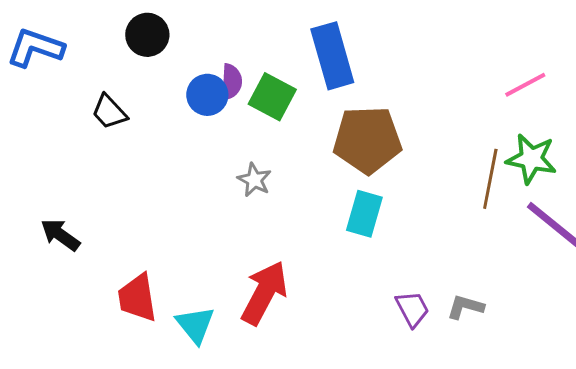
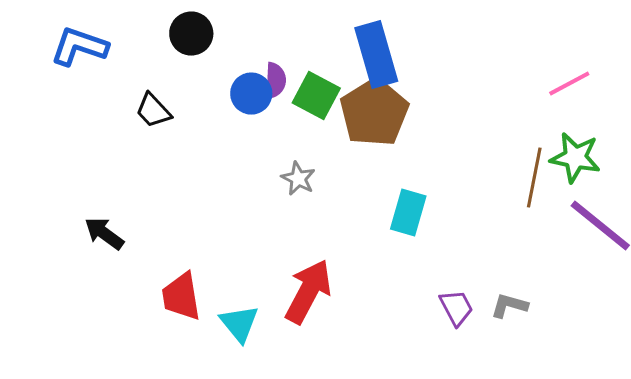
brown pentagon: (367, 140) -> (374, 113), moved, turned -30

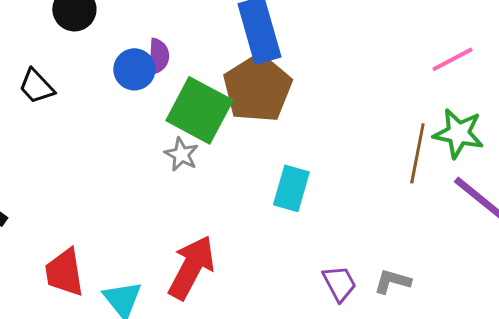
green square: (316, 96) -> (199, 110), moved, size x1.4

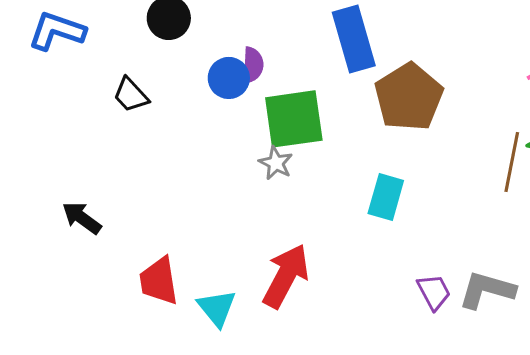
brown pentagon: (257, 88) -> (409, 97), moved
green square: (199, 110) -> (294, 119), turned -36
gray L-shape: (392, 281) -> (487, 290), size x1.5

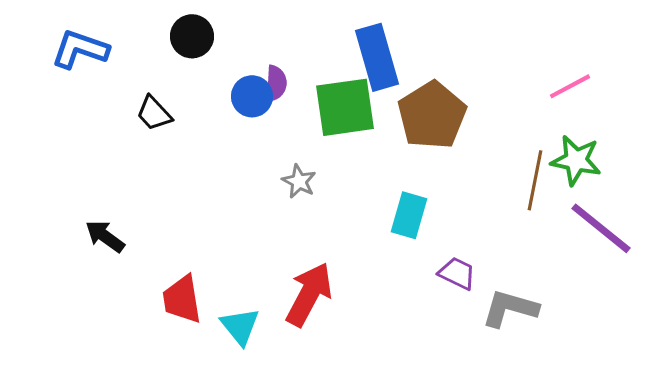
green square: (294, 119) -> (345, 107), moved
purple trapezoid: (434, 292) -> (457, 273), moved, turned -36

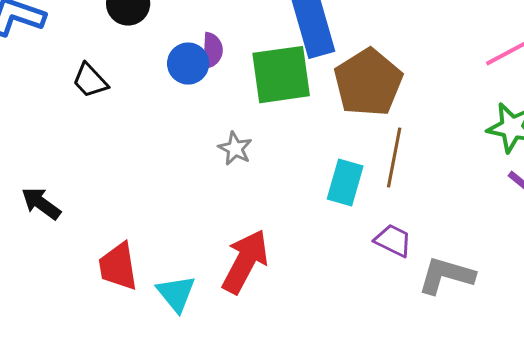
brown line: (535, 180) -> (394, 158), moved

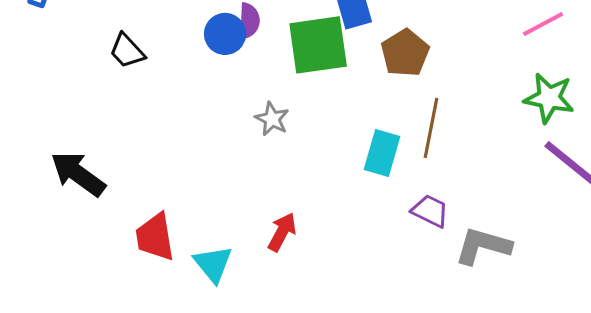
brown pentagon: (368, 83) -> (405, 53), size x0.7
black arrow: (41, 204) -> (78, 174), size x1.4
red arrow: (245, 262) -> (282, 232), size x0.6

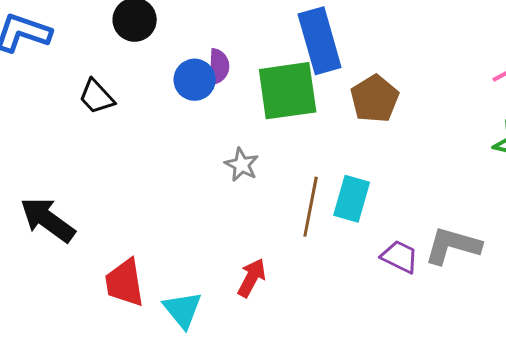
brown line: (431, 128) -> (311, 207), moved
gray L-shape: (483, 246) -> (453, 246), moved

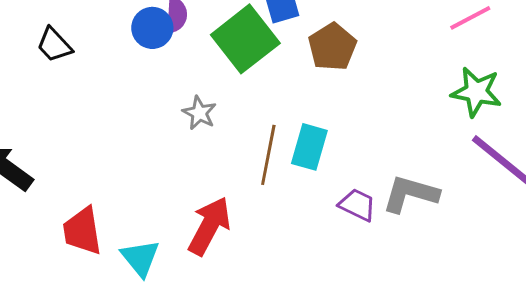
green square: (288, 91) -> (245, 39), turned -30
red arrow: (252, 278) -> (209, 226), size x1.5

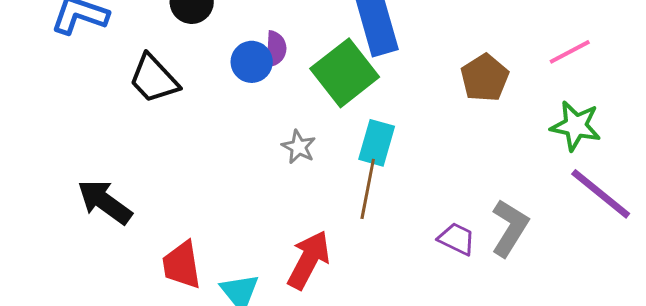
black trapezoid: (54, 45) -> (154, 79), size x1.4
brown pentagon: (332, 47) -> (485, 78), moved
cyan rectangle: (309, 147) -> (377, 143), moved
gray L-shape: (410, 194) -> (510, 228), turned 106

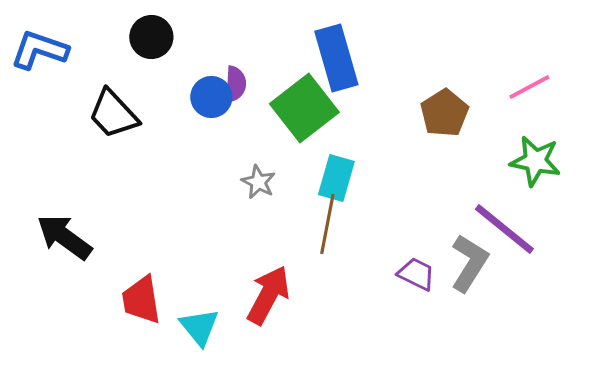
purple line: (601, 194) -> (504, 229), moved

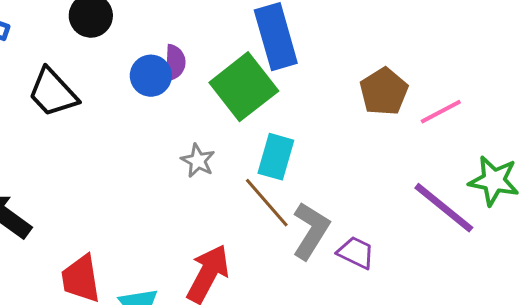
pink line: (529, 87) -> (441, 112), moved
green star: (535, 161) -> (494, 181), moved
brown line: (327, 224) -> (267, 203), turned -52
gray L-shape: (469, 263) -> (311, 231), moved

